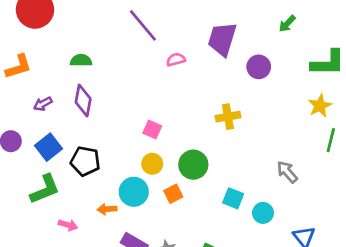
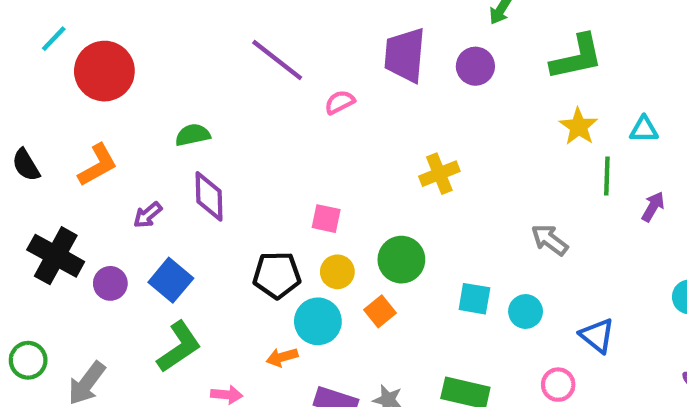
purple circle: (259, 67) -> (475, 66), moved
black pentagon: (85, 161) -> (277, 275), moved

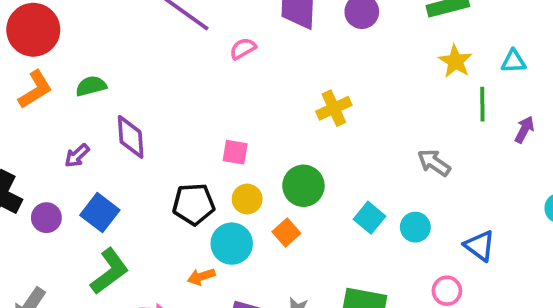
green semicircle: (193, 135) -> (91, 86), moved
orange L-shape: (98, 165) -> (35, 89), moved
cyan square: (474, 299) -> (370, 218), turned 32

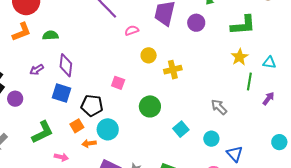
yellow circle: (247, 199) -> (149, 55), moved
blue square: (100, 213) -> (62, 93), moved, turned -30
cyan circle: (415, 227) -> (211, 139), moved
orange square: (286, 233) -> (77, 126), moved

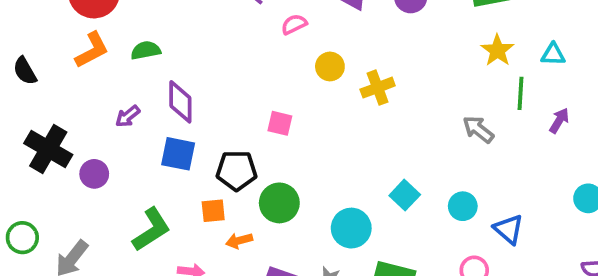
green circle: (150, 106) -> (279, 203), moved
gray arrow: (219, 107) -> (478, 129), moved
orange square: (77, 126) -> (213, 211), turned 32
cyan circle: (108, 129) -> (351, 228), moved

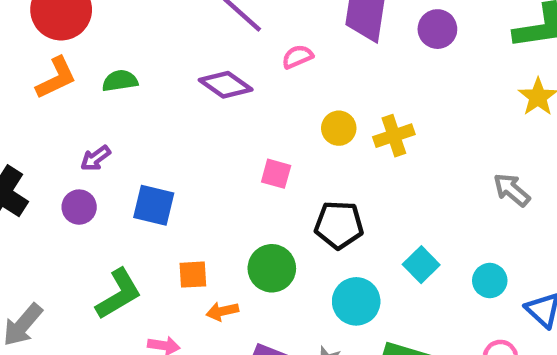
yellow circle: (330, 66) -> (339, 128), moved
purple diamond: (180, 102) -> (226, 85), moved, turned -57
black pentagon: (237, 170) -> (339, 225), moved
purple circle: (94, 174) -> (79, 207), moved

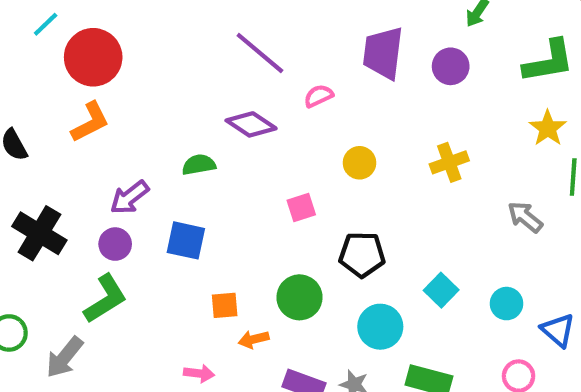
green semicircle: (120, 81) -> (199, 165), moved
yellow cross: (394, 136) -> (449, 162), moved
purple arrow: (96, 158) -> (129, 197), size x1.4
pink square: (276, 174) -> (301, 207), turned -32
green L-shape: (119, 294) -> (105, 299), moved

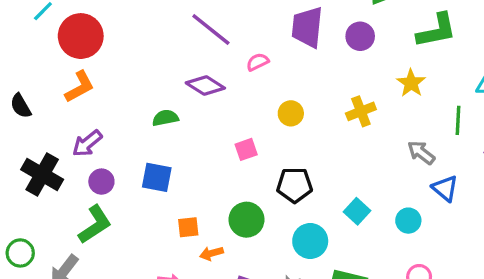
yellow star: (548, 128) -> (411, 83), moved
purple arrow: (129, 197) -> (87, 143), moved
blue triangle: (558, 330) -> (445, 188), moved

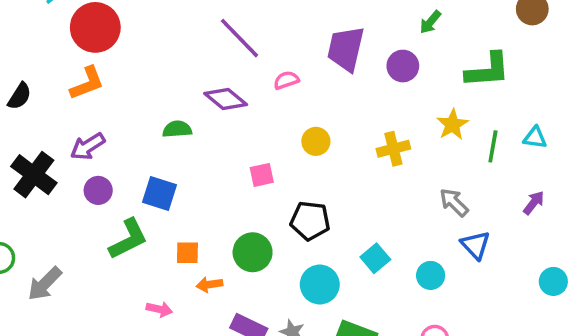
black semicircle: (21, 106) -> (20, 96), turned -125
green line: (458, 120) -> (493, 146), moved
green L-shape: (95, 224) -> (128, 239), moved

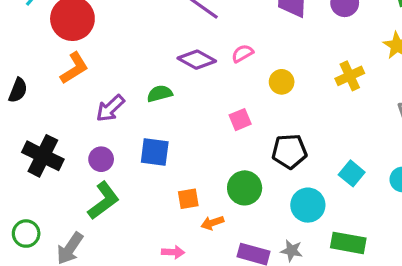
pink semicircle: (286, 80) -> (242, 53), moved
purple arrow: (88, 146) -> (110, 108), moved
green L-shape: (128, 239) -> (103, 201), moved

